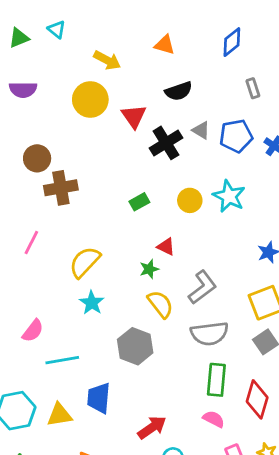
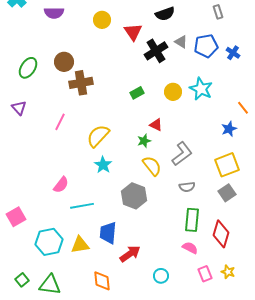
yellow circle: (90, 100) -> (102, 20), size x0.7
gray semicircle: (209, 334) -> (187, 187), size x0.6
red arrow: (152, 427) -> (130, 254), moved

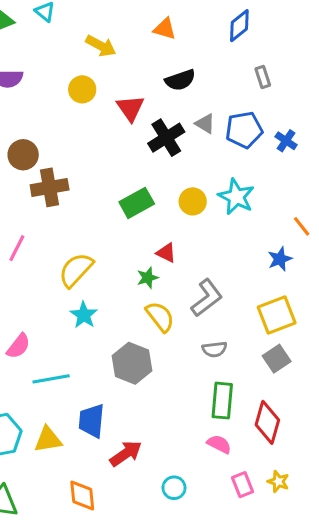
green rectangle: (137, 93) -> (137, 203), size x1.5

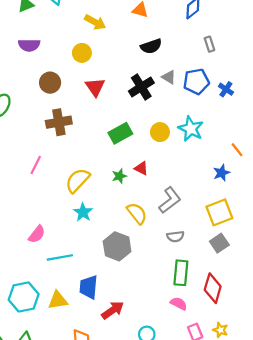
red triangle: (130, 108) -> (95, 87), moved
brown circle: (23, 155) -> (50, 83), moved
green star: (148, 278) -> (119, 176), moved

